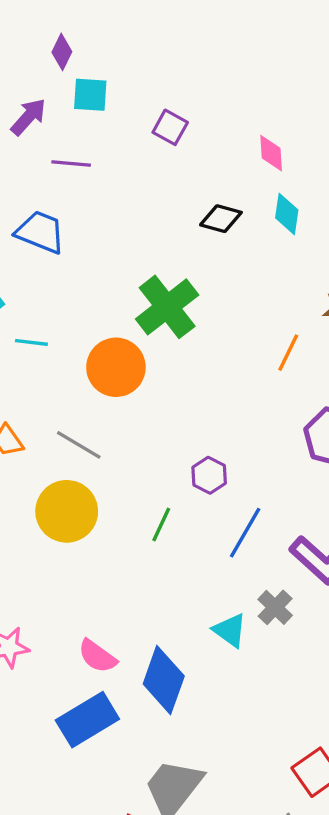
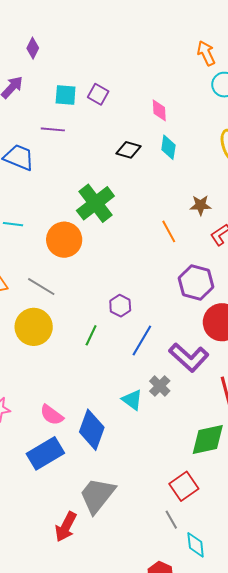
cyan square: (90, 95) -> (66, 95), moved
purple line: (71, 163) -> (53, 129), moved
orange line: (288, 353) -> (169, 231), turned -55

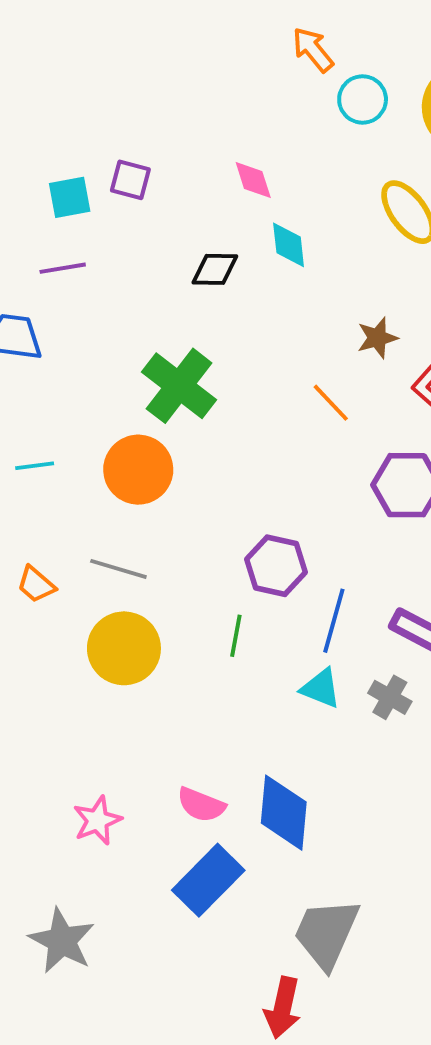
purple hexagon: (120, 306) -> (276, 566), size x1.4
cyan triangle: (132, 400) -> (321, 688), moved

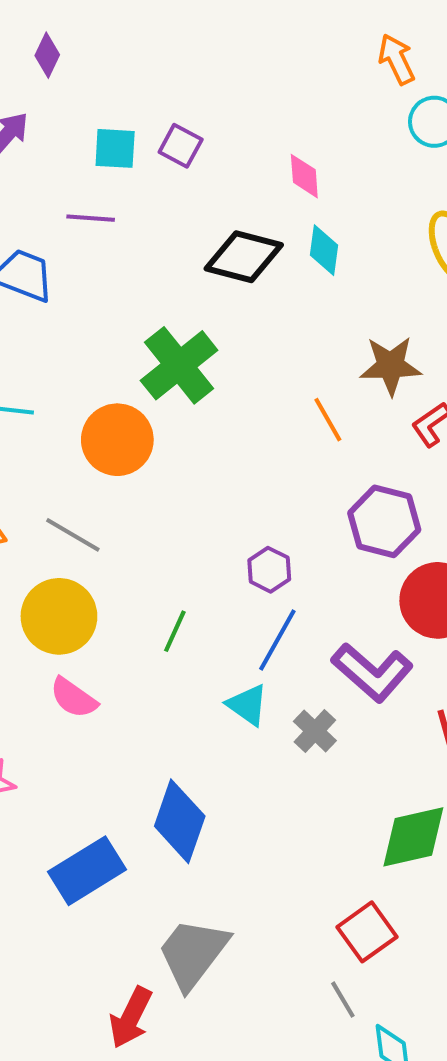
black diamond: (215, 269) -> (244, 257), size x1.5
brown star: (377, 338) -> (391, 366), size x1.4
purple hexagon: (276, 566) -> (269, 570), moved, size x0.7
pink semicircle: (201, 805) -> (74, 698), moved

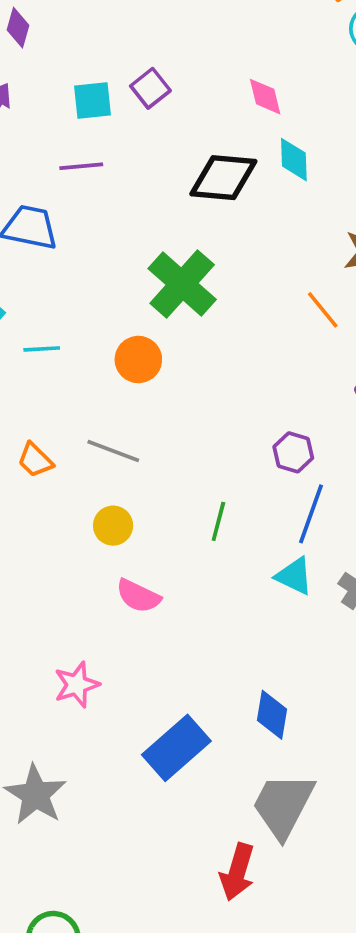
purple square: (181, 146) -> (150, 88), turned 33
orange circle: (117, 440) -> (138, 360), size x0.7
yellow circle: (59, 616) -> (113, 526), size x0.6
blue diamond: (180, 821) -> (272, 715), moved, size x0.7

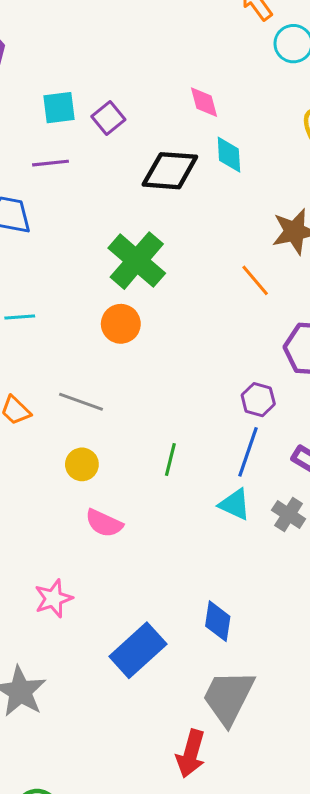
purple square: (150, 88) -> (108, 118), moved
orange circle: (138, 360) -> (121, 324), moved
purple hexagon: (293, 452) -> (258, 400), moved

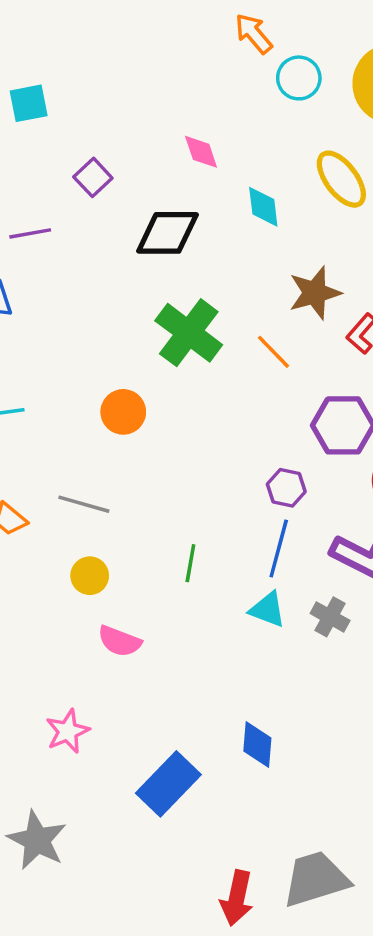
cyan square: (59, 108) -> (29, 103), moved
cyan diamond: (229, 155) -> (263, 207), moved
green cross: (137, 261) -> (189, 333), moved
gray trapezoid: (228, 697) -> (316, 879), moved, turned 50

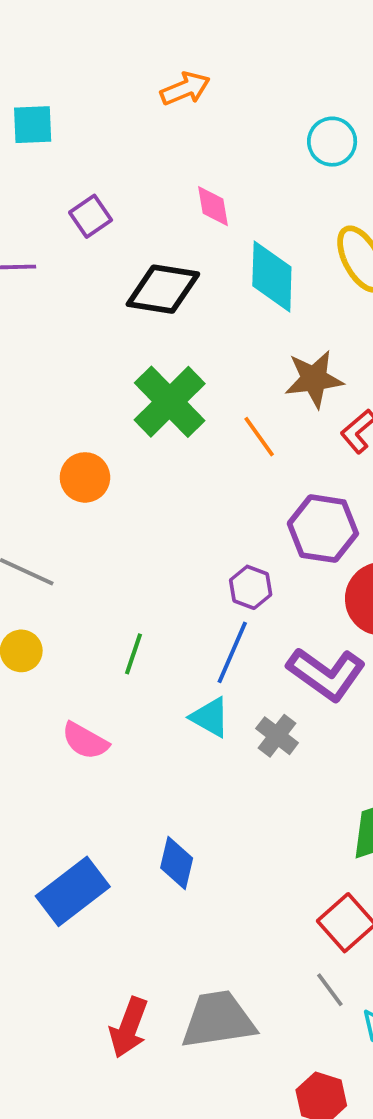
orange arrow: (254, 34) -> (185, 89), moved, turned 99
cyan diamond: (263, 207) -> (272, 276), size x1.5
pink semicircle: (120, 641) -> (85, 741), moved

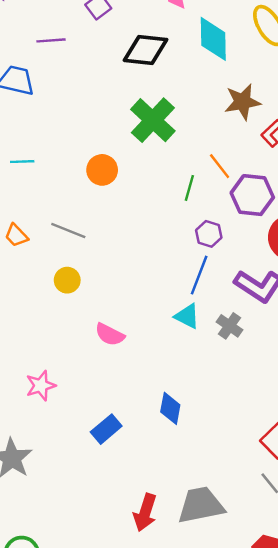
orange line: (259, 437) -> (220, 166), moved
green line: (133, 654) -> (189, 188), moved
blue rectangle: (73, 891) -> (106, 429), size x0.7

